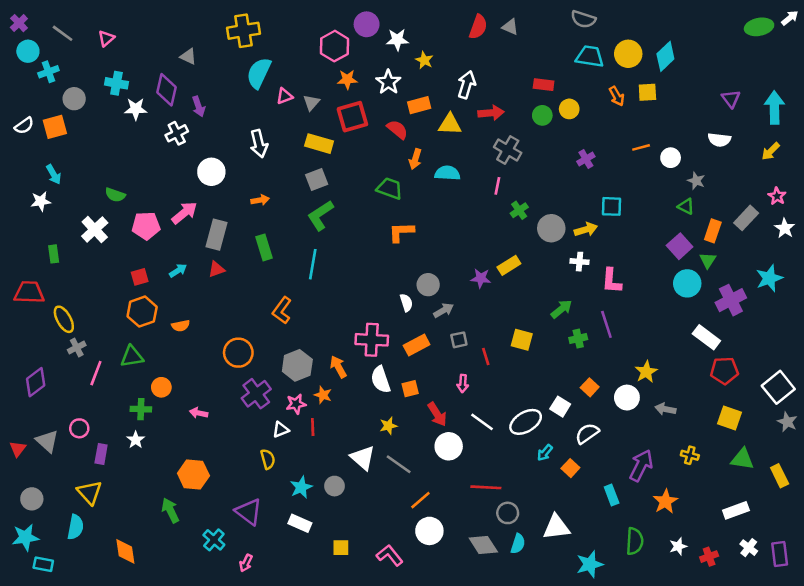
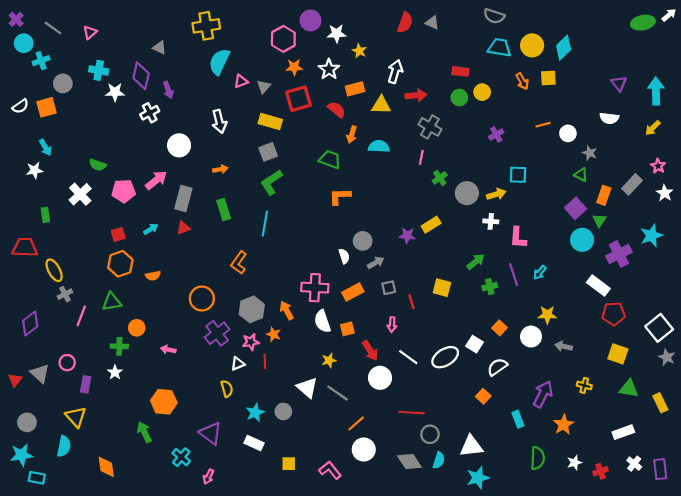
yellow star: (646, 372) -> (547, 315), turned 30
cyan arrow: (545, 453) -> (540, 272), moved
cyan star: (590, 564) -> (478, 478), moved

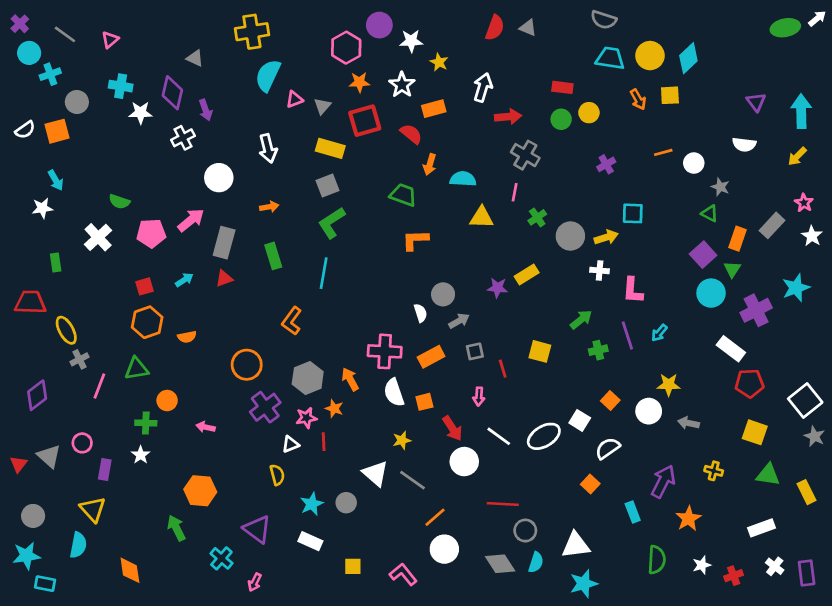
yellow triangle: (381, 105) -> (481, 217), moved

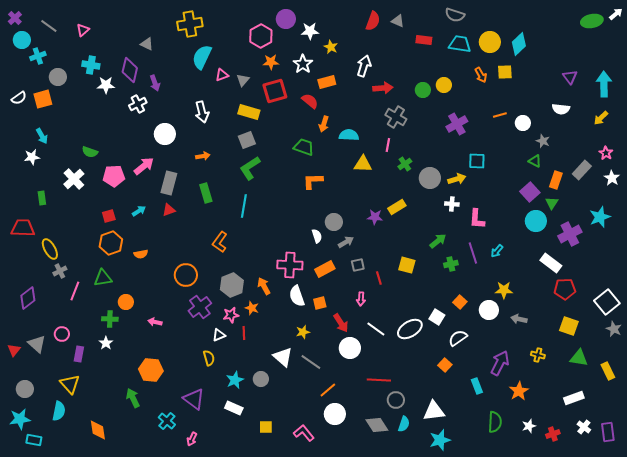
red rectangle: (562, 87) -> (424, 40), moved
purple cross: (606, 164) -> (457, 124), size x1.5

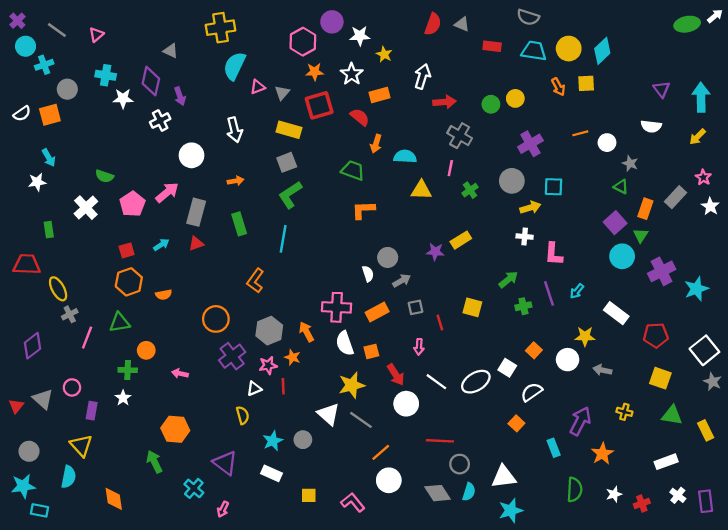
pink pentagon: (114, 176) -> (132, 204), turned -30
gray circle: (430, 178) -> (512, 181), moved
cyan star: (600, 217) -> (696, 289), moved
white rectangle: (551, 263) -> (616, 313), moved
yellow star: (303, 332) -> (352, 385), size x1.6

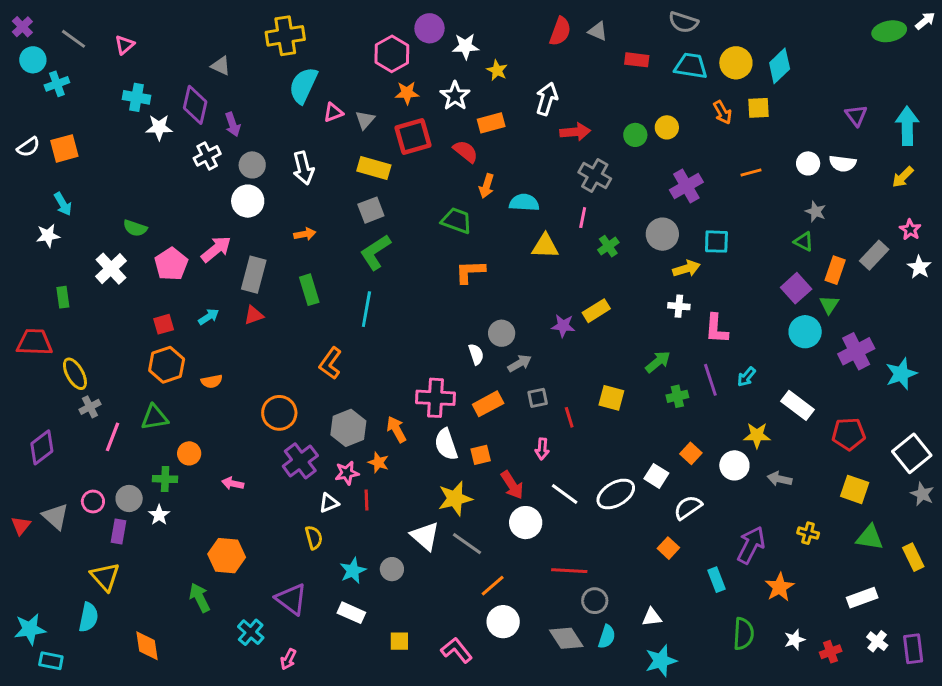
gray circle: (67, 89) -> (252, 165), moved
white circle: (607, 143) -> (808, 163), moved
gray circle: (29, 451) -> (129, 498), moved
white triangle: (504, 477) -> (652, 617), size x0.6

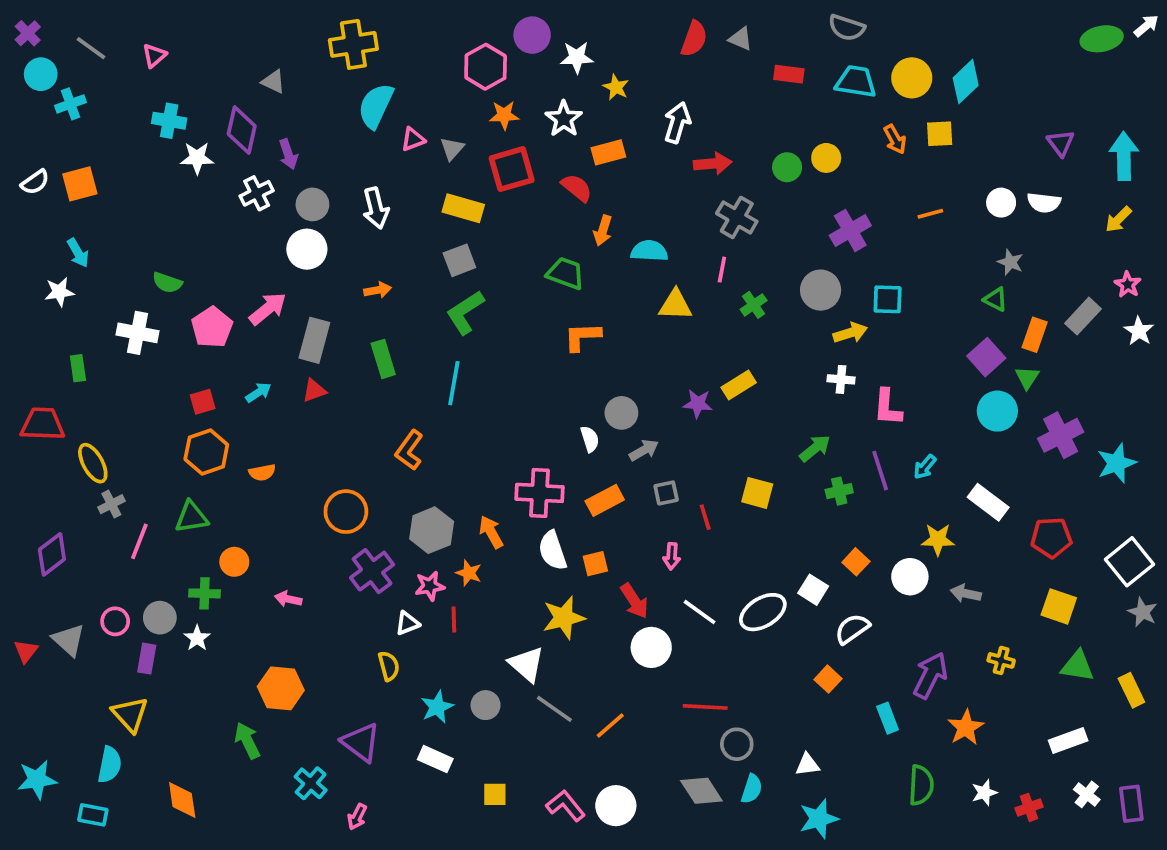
white cross: (111, 269) -> (138, 333), turned -36
gray line: (467, 544) -> (554, 709), moved
white circle: (503, 622) -> (616, 806), moved
cyan rectangle: (51, 661) -> (93, 815), moved

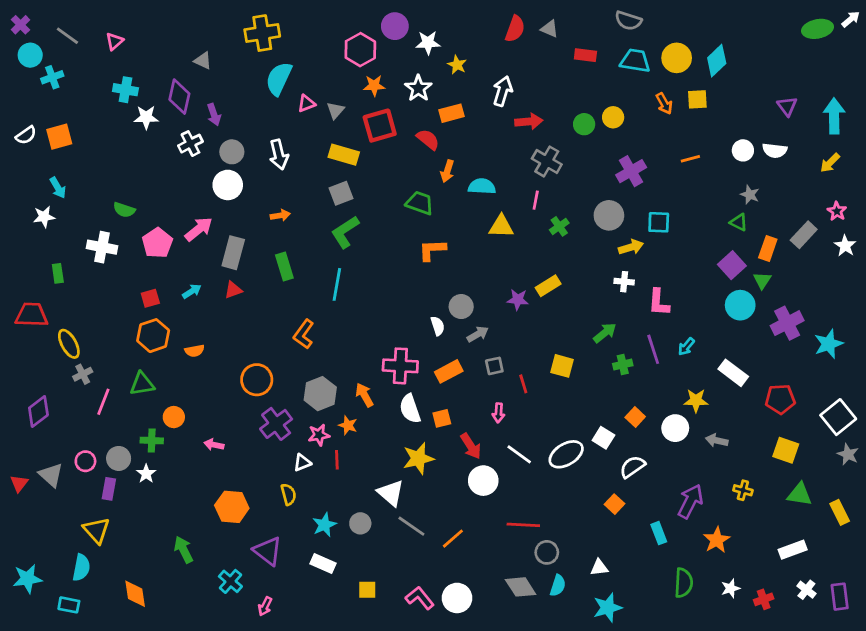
orange hexagon: (281, 688) -> (232, 507), moved

